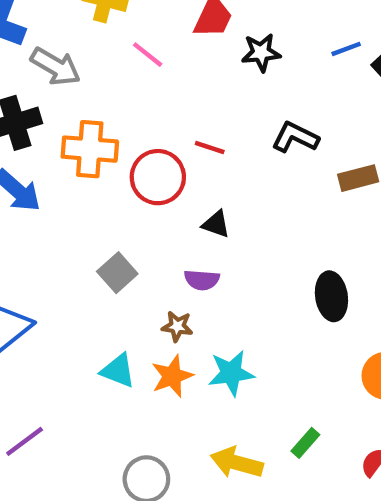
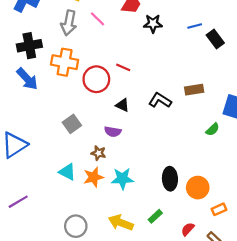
gray arrow: (56, 66) -> (69, 23), moved, turned 65
black L-shape: (295, 137) -> (160, 100), moved
black ellipse: (331, 296) -> (170, 179), moved

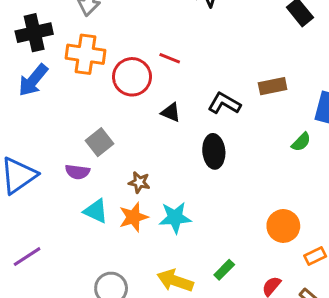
blue arrow: (27, 79) -> (33, 80), turned 85
purple semicircle: (113, 132) -> (77, 172), moved
black ellipse: (170, 179) -> (214, 151), moved

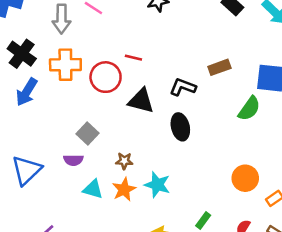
black cross: (34, 33) -> (22, 54), turned -32
black triangle: (171, 112) -> (141, 101), size x1.6
green semicircle: (301, 142) -> (249, 109), size x1.5
cyan star: (175, 218) -> (157, 185), turned 30

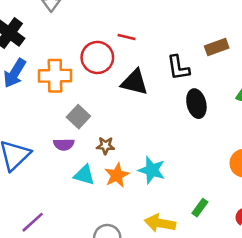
orange cross: (65, 65) -> (55, 76), moved
black L-shape: (183, 87) -> (178, 68), turned -120
black ellipse: (180, 127) -> (196, 104), moved
brown star: (124, 161) -> (105, 146), moved

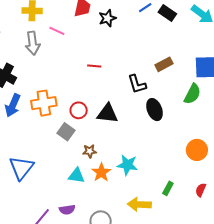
red circle: (97, 57) -> (79, 110), moved, size x0.7
black triangle: (135, 82) -> (107, 114), moved
purple semicircle: (64, 144) -> (67, 210), moved

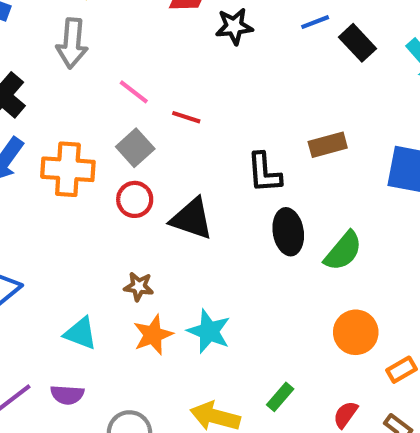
pink line: (57, 31) -> (134, 92), moved
green semicircle: (192, 94) -> (343, 251), moved
gray square: (66, 132) -> (135, 148), moved
cyan triangle: (77, 176) -> (81, 333), moved

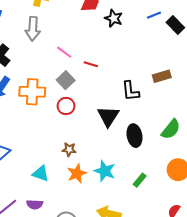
black star: (234, 26) -> (114, 18), turned 30
black triangle: (192, 219) -> (108, 116), moved, turned 45
black ellipse: (288, 232) -> (135, 136), moved
green rectangle: (280, 397) -> (140, 180), moved

